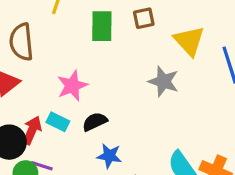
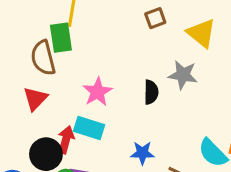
green rectangle: (102, 26) -> (61, 38), moved
cyan rectangle: (58, 122) -> (89, 128), size x1.4
black semicircle: (95, 122) -> (151, 92), moved, turned 125

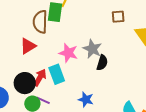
gray star: (183, 75) -> (92, 49), moved
pink star: (97, 92) -> (68, 53), turned 30
cyan rectangle: (89, 128) -> (57, 74), turned 36

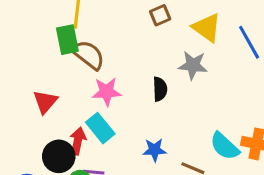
brown semicircle: (40, 22) -> (88, 55), moved, turned 145
gray star: (92, 49) -> (193, 65), moved

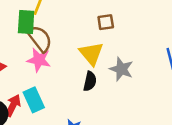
yellow triangle: (207, 28) -> (91, 54), moved
pink star: (107, 92) -> (39, 60), moved

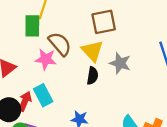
brown square: (106, 22) -> (104, 22), size x1.6
brown semicircle: (40, 39) -> (60, 44), moved

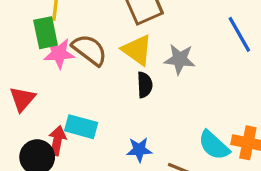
pink star: (46, 59) -> (59, 53), moved
cyan rectangle: (43, 95) -> (81, 127), turned -35

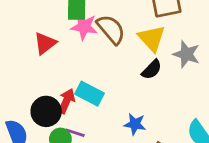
black semicircle: (145, 85) -> (152, 70), turned 35
red triangle: (22, 99) -> (45, 43), moved

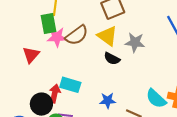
brown semicircle: (111, 29) -> (77, 35), turned 105
black semicircle: (152, 70) -> (112, 59), turned 84

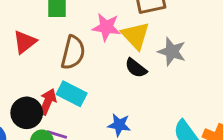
brown semicircle: (77, 35) -> (73, 53), moved, turned -50
pink star: (57, 37) -> (106, 27), moved

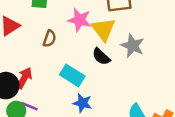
brown semicircle: (73, 53) -> (49, 39), size x0.6
cyan rectangle: (72, 94) -> (72, 75), moved

